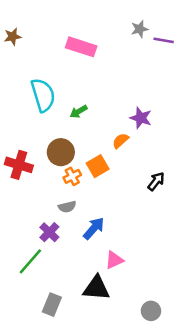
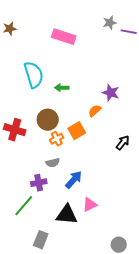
green arrow: (79, 112) -> (62, 88), turned 32
purple cross: (49, 232) -> (39, 183), turned 35
black triangle: (96, 288) -> (67, 215), moved

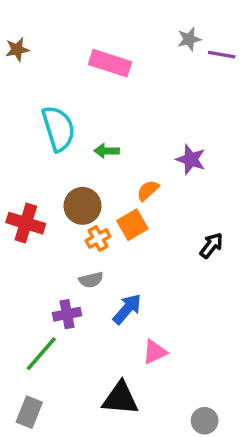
orange semicircle: (95, 111) -> (148, 190), moved
black triangle: (67, 215) -> (120, 398), moved
gray rectangle: (41, 240) -> (29, 412), moved

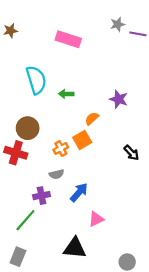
brown circle: (83, 206) -> (28, 128), moved
red cross: (26, 223) -> (16, 153), moved
black arrow: (211, 245) -> (131, 153), turned 98

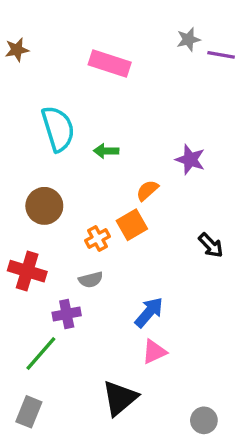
red cross: (16, 153) -> (27, 271), moved
blue arrow: (79, 192) -> (149, 312), moved
black triangle: (75, 248) -> (120, 398), turned -45

